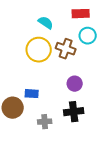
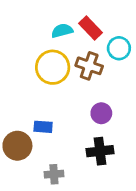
red rectangle: (81, 14) -> (91, 28), moved, turned 48
cyan semicircle: (46, 23) -> (62, 31), turned -49
gray cross: (45, 122) -> (54, 174), moved

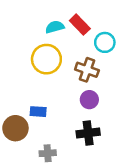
brown cross: (89, 66) -> (87, 70), moved

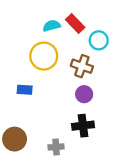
blue rectangle: (38, 112) -> (25, 90), moved
brown circle: (15, 128) -> (15, 139), moved
gray cross: (48, 153) -> (56, 147), moved

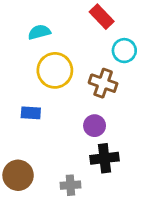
red rectangle: (75, 24) -> (102, 17), moved
cyan semicircle: (52, 26) -> (39, 32), moved
purple circle: (84, 94) -> (95, 126), moved

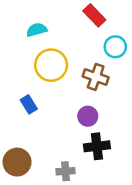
blue rectangle: (31, 113) -> (29, 104), turned 54

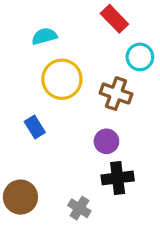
gray cross: (66, 171) -> (79, 208), turned 36

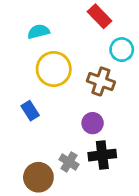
brown circle: (20, 197) -> (38, 177), moved
gray cross: (79, 208) -> (69, 162), moved

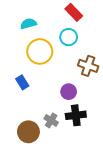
cyan circle: (122, 50) -> (69, 37), moved
brown cross: (101, 81) -> (88, 66), moved

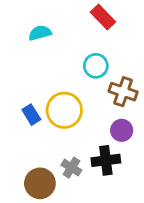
cyan circle: (69, 37) -> (96, 66), moved
yellow circle: (40, 51) -> (64, 110), moved
purple circle: (69, 92) -> (122, 130), moved

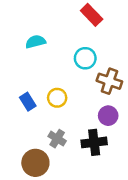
cyan semicircle: (40, 33) -> (35, 42), moved
yellow circle: (64, 110) -> (57, 98), size x0.6
gray cross: (71, 168) -> (57, 139), moved

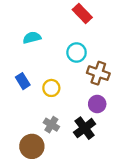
blue rectangle: (28, 102) -> (23, 81), moved
black cross: (94, 142) -> (85, 128), turned -30

